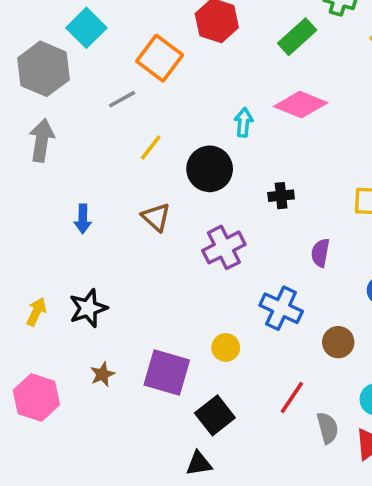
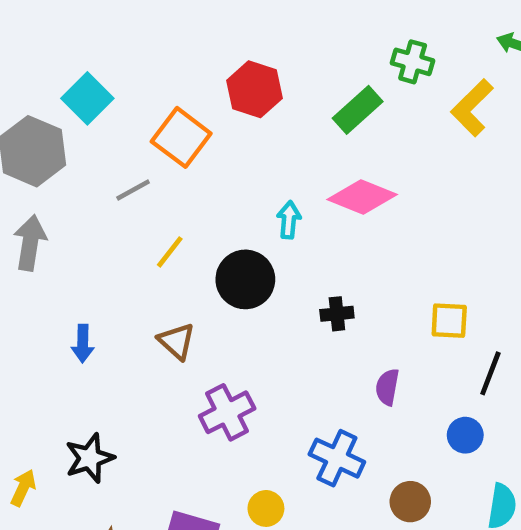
purple cross: (224, 247) -> (227, 412), moved
yellow arrow: (36, 312) -> (23, 488), moved

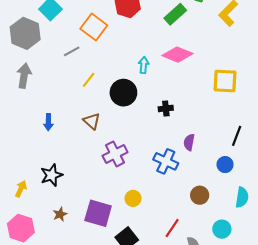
yellow square: (449, 321) -> (225, 81), moved, size x1.4
blue cross: (337, 458) -> (166, 161), moved

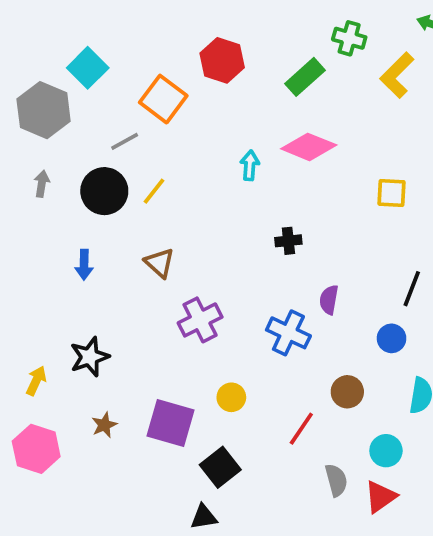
gray arrow: (24, 76) -> (42, 184), size x0.6
yellow square: (225, 81) -> (392, 193), size x0.7
black circle: (123, 93) -> (104, 191), moved
red line: (172, 228) -> (301, 429), moved

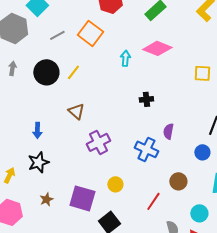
orange square: (163, 99) -> (90, 33), moved
gray line: (125, 141) -> (57, 35), moved
blue arrow: (84, 265) -> (37, 130), moved

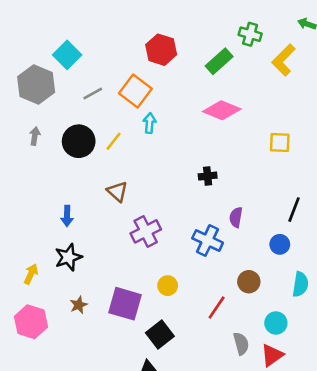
cyan arrow: (125, 58) -> (150, 123), moved

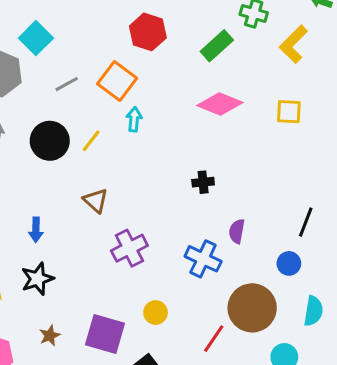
yellow square: (280, 142) -> (289, 112), moved
brown circle: (249, 282) -> (252, 308), size x1.8

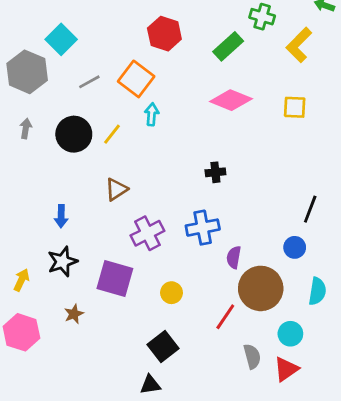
brown triangle: (96, 201) -> (116, 189), turned 45
purple semicircle: (237, 231) -> (234, 257), moved
blue cross: (203, 259) -> (203, 228), moved, turned -36
purple square: (105, 334) -> (115, 279), moved

